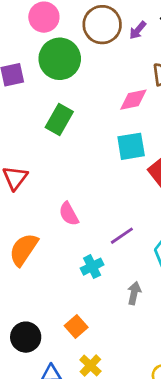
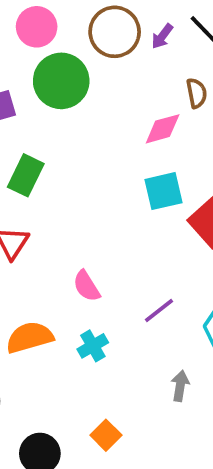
green rectangle: (59, 120) -> (26, 175), moved
orange semicircle: (24, 250) -> (30, 337), turned 44
cyan cross: (92, 267) -> (93, 346), moved

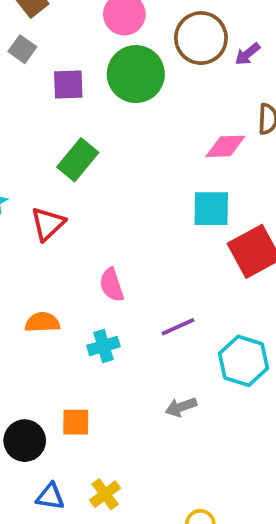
orange semicircle: (30, 337) -> (42, 322), size x0.7
gray arrow: (180, 386) -> (181, 407), turned -132
orange square: (106, 435) -> (76, 422), moved, turned 32

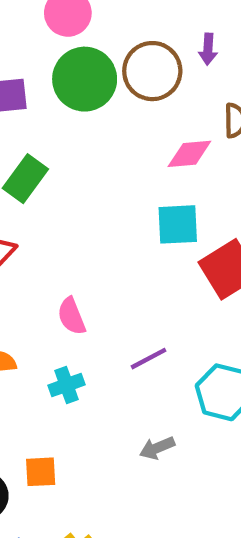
brown circle: (201, 38) -> (152, 71), moved
purple arrow: (247, 54) -> (208, 49), turned -44

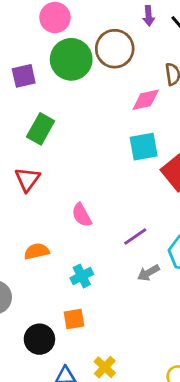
purple arrow: (208, 49) -> (149, 16), moved
cyan cross: (66, 385) -> (82, 276), moved
gray arrow: (157, 448) -> (148, 273), moved

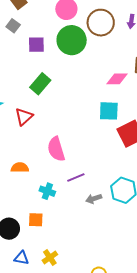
brown circle: (115, 49) -> (101, 23), moved
pink semicircle: (82, 215) -> (56, 149), size x1.4
purple line: (135, 237) -> (76, 178), moved
cyan cross: (82, 276) -> (47, 191), turned 35

